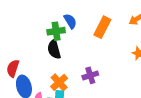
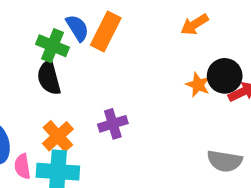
orange rectangle: (102, 27) -> (106, 32), moved
green cross: (56, 31) -> (53, 46), turned 30

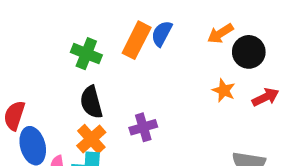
blue semicircle: (77, 28) -> (162, 33), moved, turned -120
black circle: (225, 76) -> (249, 52), moved
black semicircle: (49, 78) -> (91, 102), moved

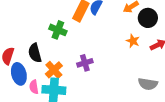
green cross: (86, 54) -> (58, 30), moved
black semicircle: (91, 102) -> (35, 53), moved

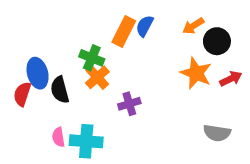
orange star: (133, 41) -> (196, 73), size x1.6
orange cross: (54, 70) -> (97, 77), moved
blue ellipse: (19, 74) -> (38, 73), moved

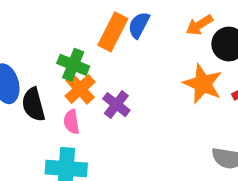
purple cross: (129, 104) -> (116, 105), moved, turned -35
pink semicircle: (58, 137) -> (71, 122), moved

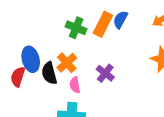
green cross: (73, 65) -> (76, 28), moved
orange cross: (80, 89) -> (67, 63), moved

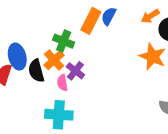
green cross: (76, 28) -> (64, 41), moved
purple cross: (105, 73) -> (75, 71), moved

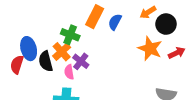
blue semicircle: (109, 16) -> (115, 22), moved

